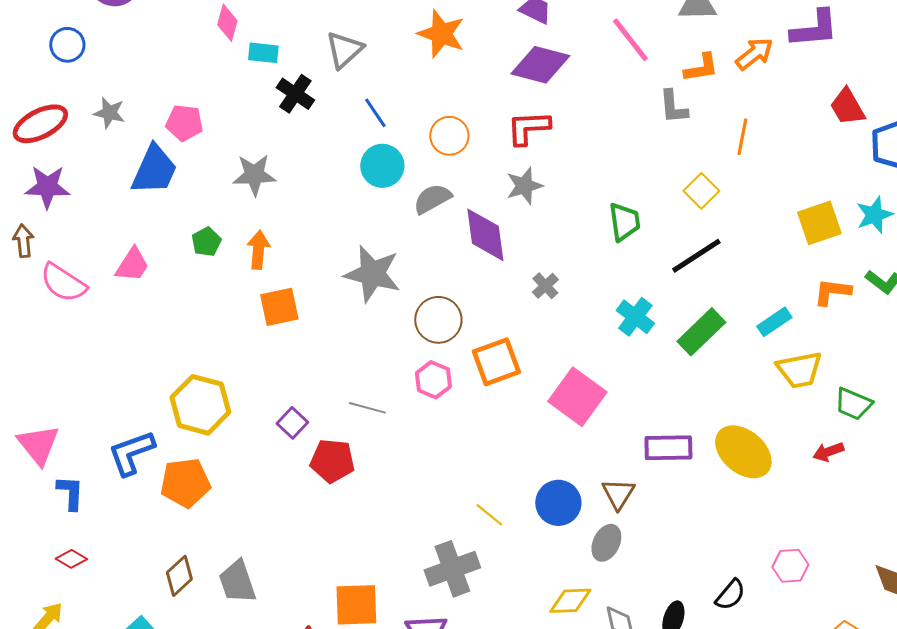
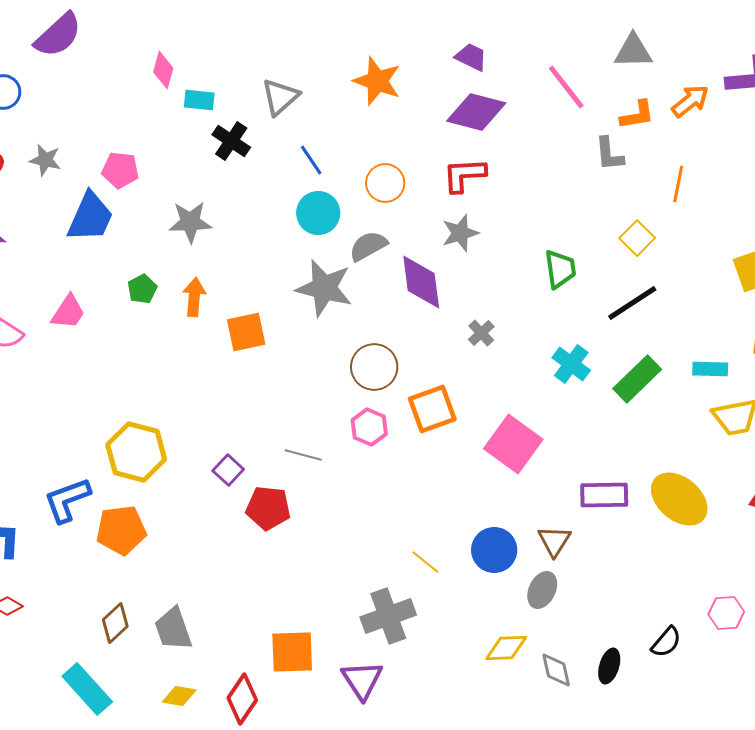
gray star: (372, 274) -> (324, 288), moved
orange square: (279, 307) -> (246, 332), moved
cyan rectangle: (774, 322) -> (710, 369), turned 36

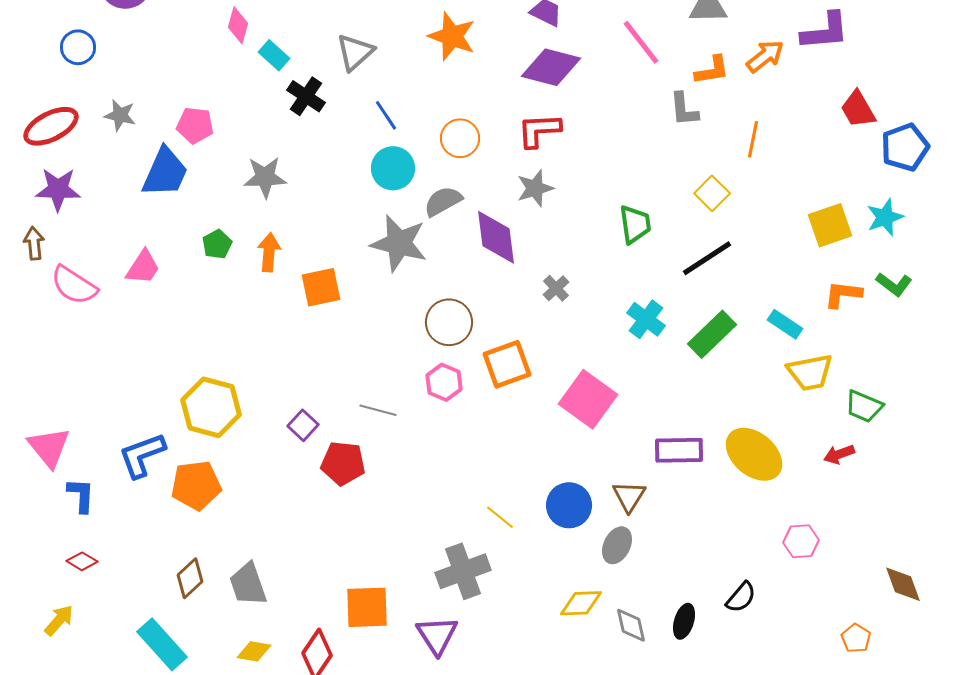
cyan rectangle: (199, 100) -> (274, 55), turned 36
cyan rectangle: (710, 369) -> (785, 324), turned 32
pink hexagon: (726, 613) -> (801, 541), moved

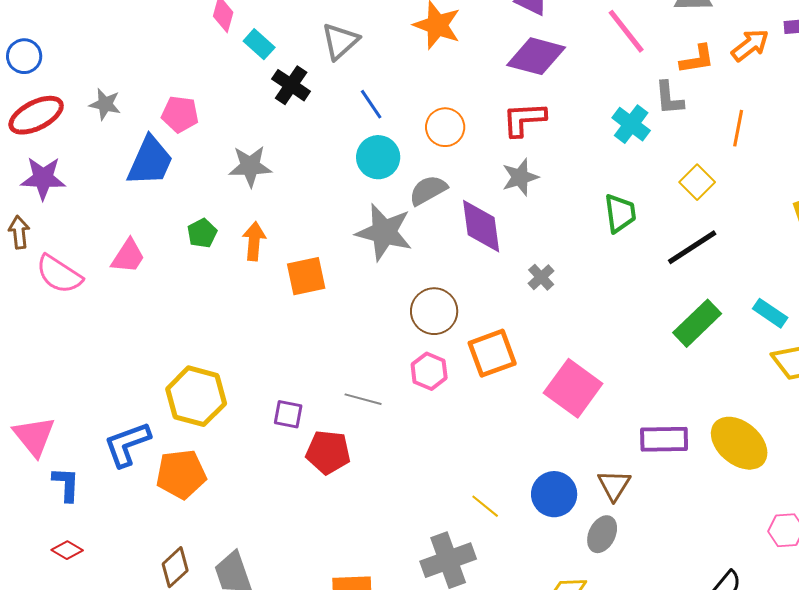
blue circle: (78, 47) -> (24, 56), moved
cyan cross: (646, 319) -> (631, 124), moved
purple square: (303, 425) -> (288, 414), turned -32

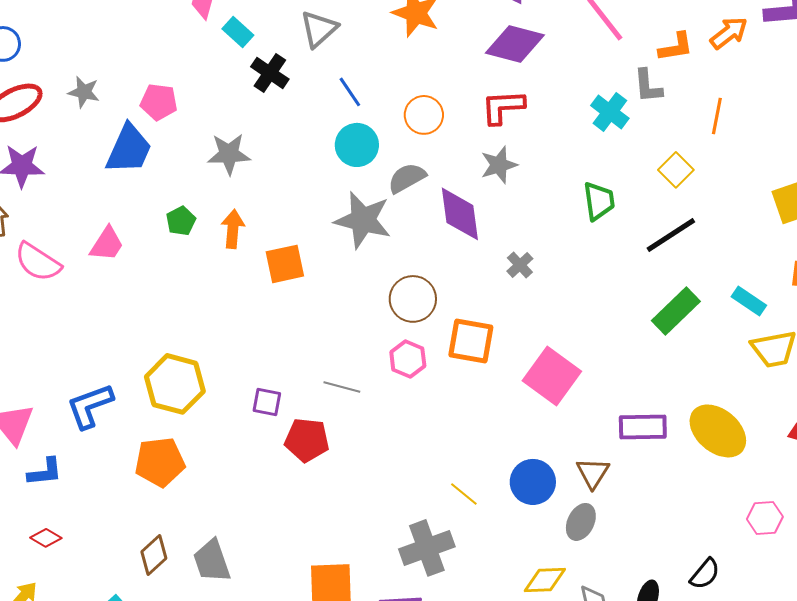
orange square: (492, 353) -> (471, 341), turned 30
blue L-shape: (127, 444) -> (90, 406), moved
blue L-shape: (66, 484) -> (45, 472), turned 81

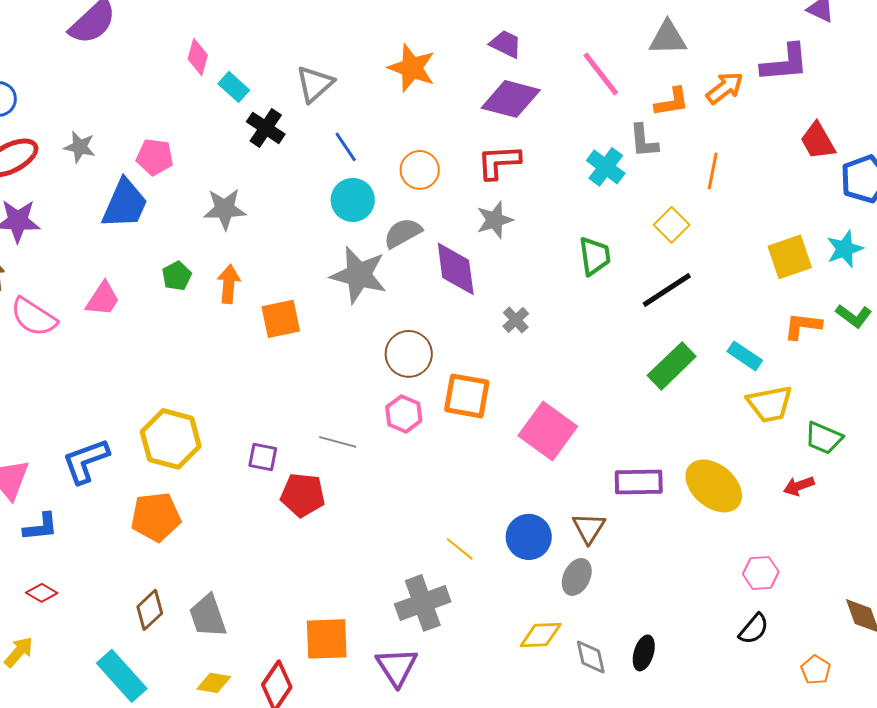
black semicircle: (705, 574) -> (754, 629), moved

